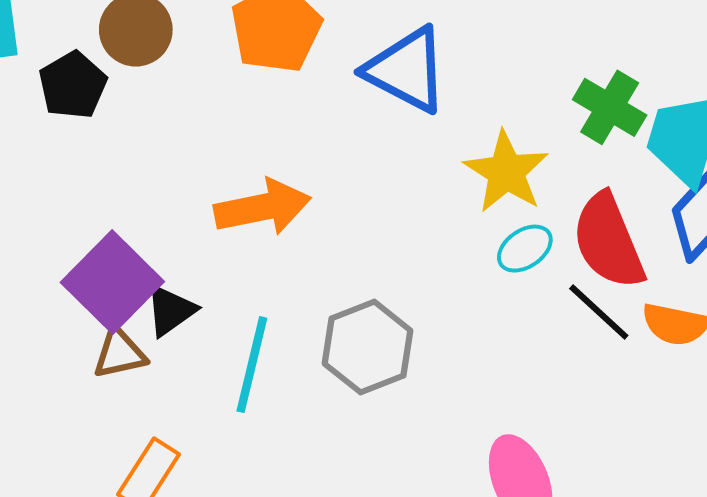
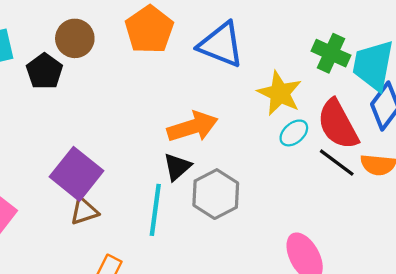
orange arrow: (262, 207) -> (192, 127), moved
black triangle: (170, 310) -> (177, 167), moved

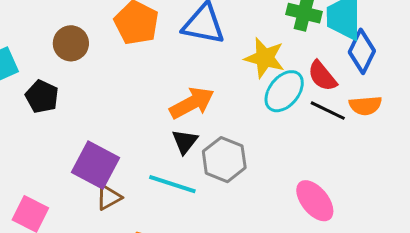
black pentagon: (44, 71) -> (42, 97), moved
red semicircle: (338, 124) -> (322, 76), size x0.7
cyan ellipse: (294, 133) -> (284, 91), size x1.6
cyan line: (155, 210) -> (172, 184), turned -69

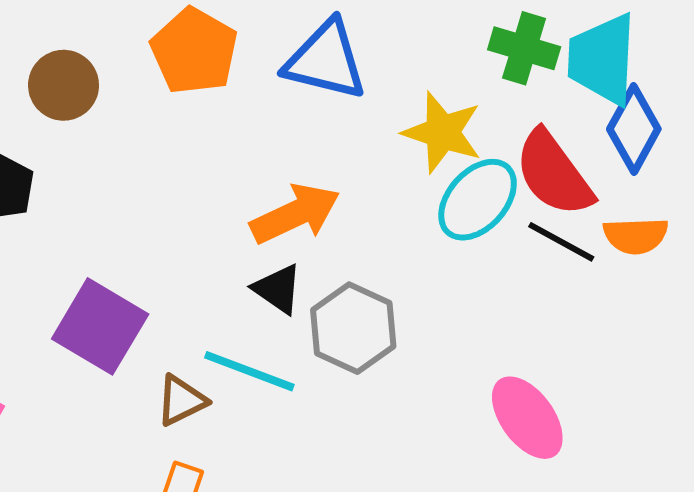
red semicircle: (322, 76) -> (554, 173), size x1.4
black triangle: (185, 142) -> (278, 289), turned -36
brown triangle: (109, 197) -> (181, 400), moved

